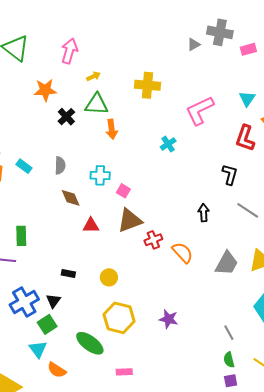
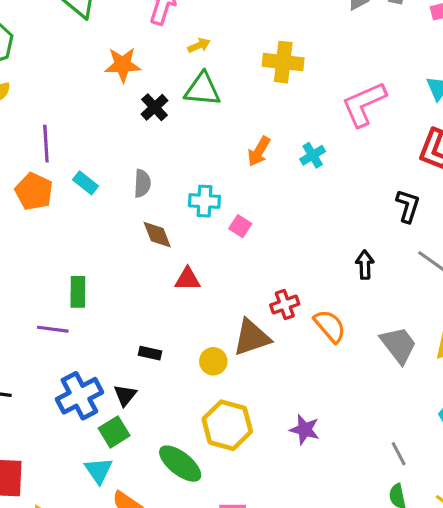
orange arrow: (112, 129) -> (259, 151), moved, turned 36
brown triangle: (130, 220) -> (252, 337), moved
gray trapezoid: (227, 263) -> (398, 345), turned -68

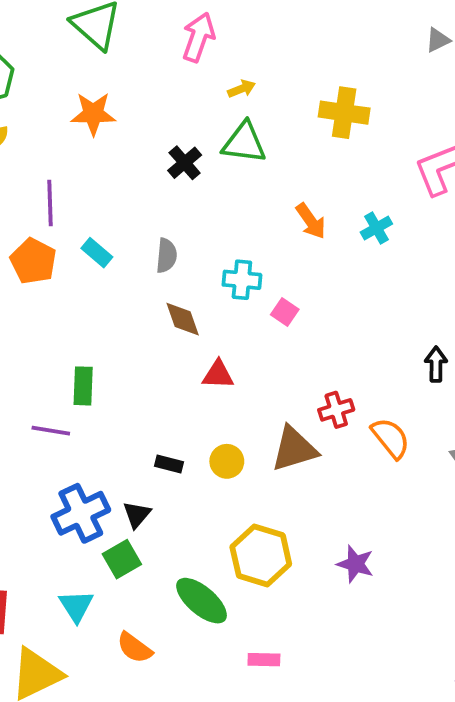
orange star: (123, 65) -> (93, 114), moved
orange arrow: (259, 151) -> (311, 221), turned -68
yellow circle: (213, 361) -> (227, 461), moved
cyan triangle: (99, 470) -> (76, 606), moved

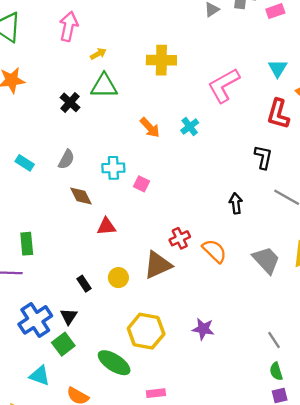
gray semicircle: (166, 256) -> (66, 159), turned 30
black rectangle: (169, 464) -> (84, 284), turned 49
cyan triangle: (76, 606) -> (40, 376), turned -30

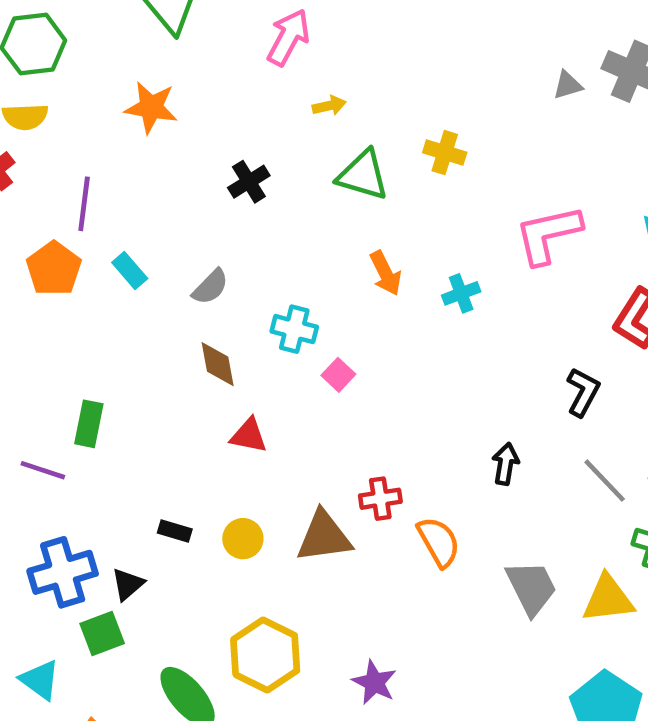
yellow cross: (161, 60) -> (445, 153), size x0.7
green triangle: (104, 86) -> (363, 175), moved
black rectangle: (84, 284) -> (175, 531), turned -56

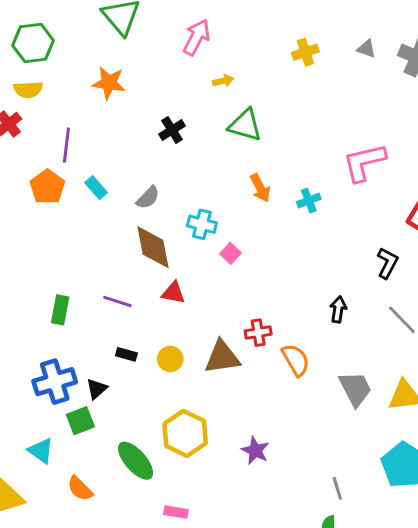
gray triangle: (568, 85) -> (366, 49), moved, turned 36
yellow cross: (445, 153) -> (305, 52), moved, turned -35
brown diamond: (218, 364) -> (153, 247), size x1.5
green rectangle: (89, 424) -> (60, 310), moved
purple line: (43, 470) -> (117, 301), moved

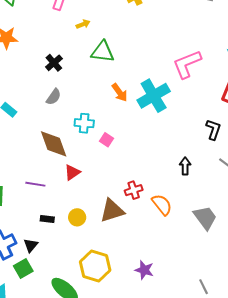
gray semicircle: (148, 198) -> (54, 97), moved
cyan cross: (309, 200) -> (154, 96), size x2.0
red triangle: (173, 293) -> (72, 172), turned -36

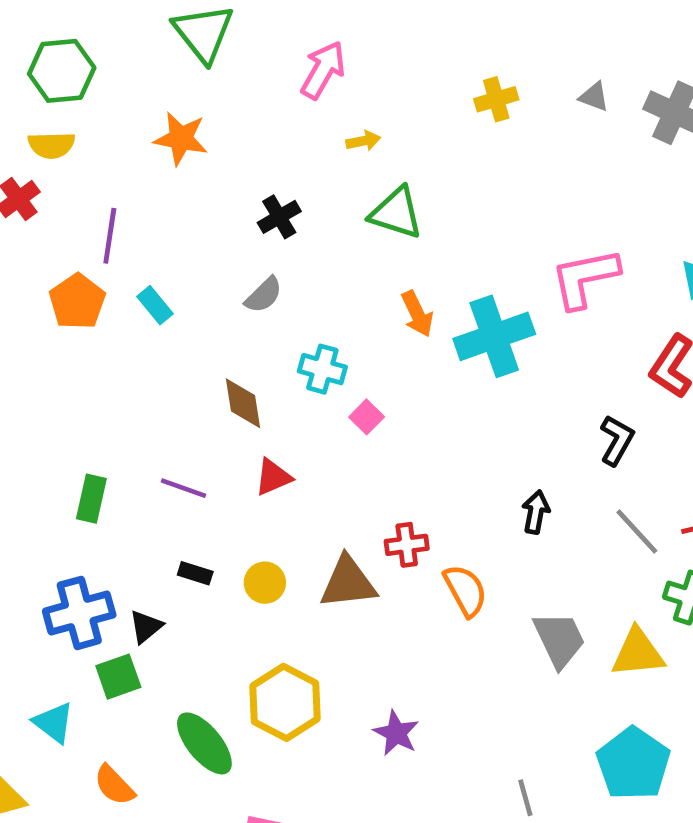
brown diamond: (54, 144) -> (243, 403), size x0.7

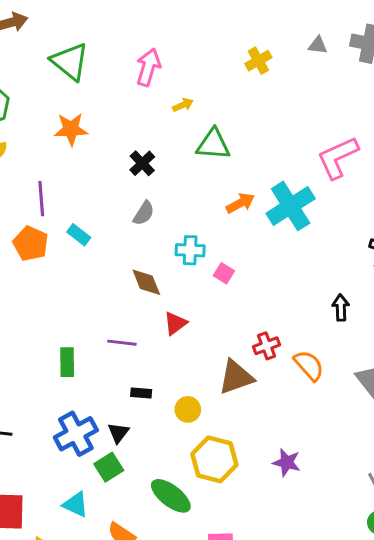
orange arrow: (417, 314) -> (240, 203), turned -80
yellow circle: (265, 583) -> (188, 409), moved

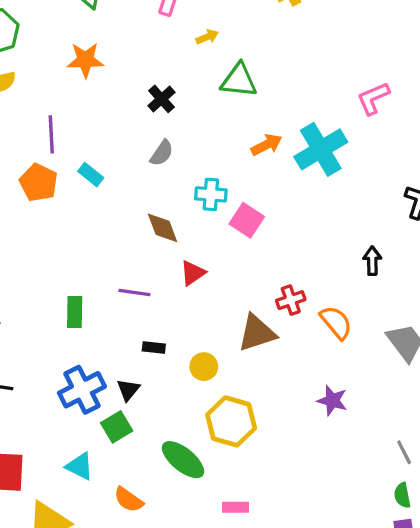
pink L-shape: (338, 158) -> (373, 98), size x0.7
pink square: (224, 273) -> (247, 220), size x1.5
purple star: (287, 462) -> (332, 401), moved

